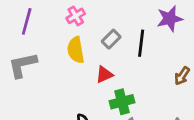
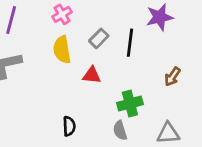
red triangle: (104, 75) -> (92, 75), turned 30
green cross: (122, 102) -> (130, 104), moved

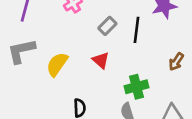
yellow semicircle: (62, 50) -> (57, 64), moved, turned 45
red triangle: (92, 75) -> (101, 60), turned 36

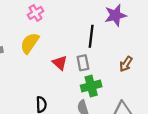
gray rectangle: (107, 26) -> (83, 63), moved, turned -56
yellow semicircle: (57, 64) -> (30, 43), moved

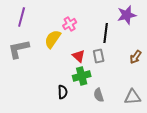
pink cross: (35, 13) -> (70, 24), moved
green cross: (91, 86) -> (82, 76), moved

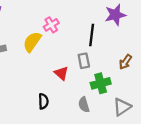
red triangle: (79, 56) -> (61, 73), moved
green cross: (82, 76) -> (101, 83), moved
gray triangle: (133, 97) -> (122, 107), turned -30

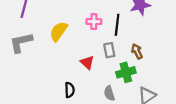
pink cross: (51, 25) -> (94, 22), moved, turned 32
brown arrow: (125, 62) -> (137, 51), moved, turned 120

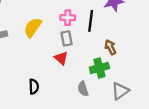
gray rectangle: (109, 50) -> (67, 38), moved
black semicircle: (70, 90) -> (34, 87), moved

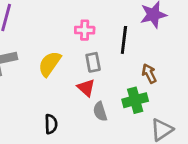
pink cross: (68, 18) -> (85, 30), moved
yellow semicircle: (33, 27) -> (50, 64), moved
gray semicircle: (83, 89) -> (100, 111), moved

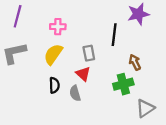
pink cross: (85, 30) -> (58, 27), moved
gray semicircle: (100, 111) -> (75, 93), moved
black semicircle: (51, 124) -> (54, 85), moved

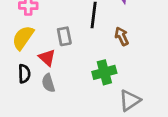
brown arrow: (135, 62) -> (122, 36), moved
red triangle: (83, 74) -> (47, 58), moved

